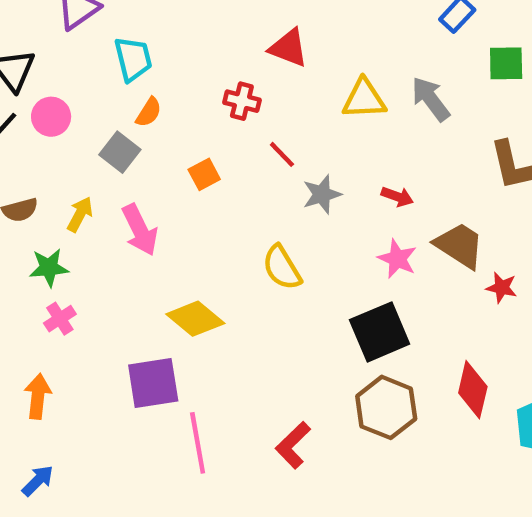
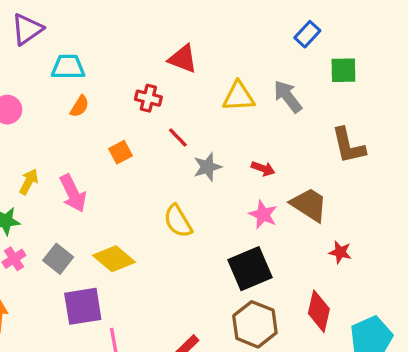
cyan trapezoid: (133, 59) -> (68, 67), turned -76
gray square: (120, 152) -> (58, 259), moved
red star: (502, 288) -> (340, 252), moved

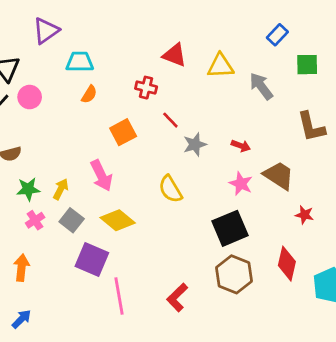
yellow triangle: (239, 96) -> (221, 66), moved
orange square: (121, 152) -> (123, 132), size x1.4
yellow arrow: (29, 182) -> (61, 189), moved
pink arrow: (73, 193) -> (101, 176), moved
purple square: (83, 306) -> (92, 259), turned 32

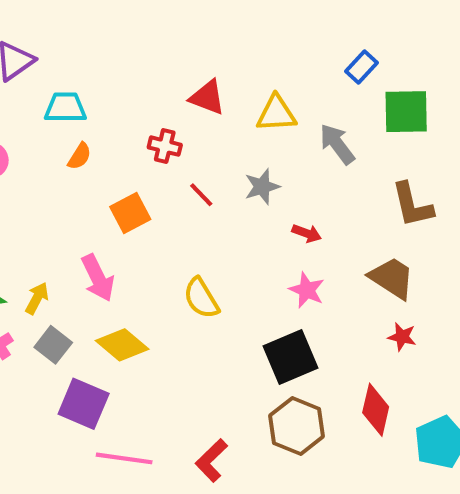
green square: (307, 65) -> (406, 112), size x1.4
gray star: (195, 144) -> (262, 187), moved
brown trapezoid: (279, 176) -> (392, 278), moved
pink line: (119, 296) -> (124, 458), turned -72

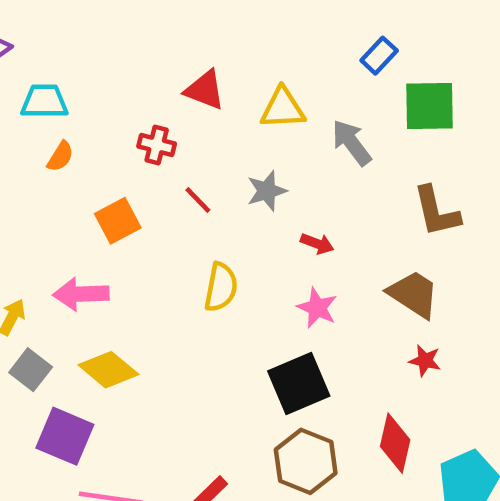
pink arrow: (98, 278) -> (81, 294), turned 114
yellow semicircle: (201, 298) -> (221, 287), moved, turned -138

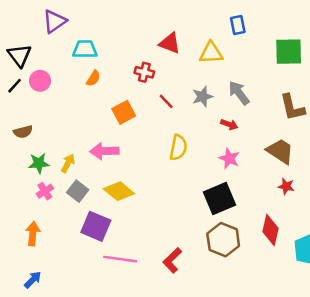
blue rectangle: (379, 56) -> (238, 25), moved, turned -54
gray arrow: (352, 143) -> (239, 93), moved

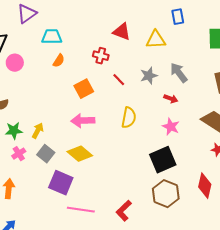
pink arrow: (104, 151) -> (83, 121), moved

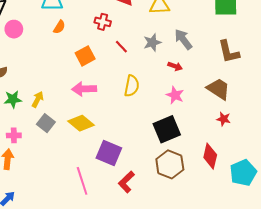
pink cross: (19, 154) -> (14, 135), moved, turned 32
purple square: (61, 183) -> (109, 153), moved
pink line: (81, 210) -> (82, 181), turned 64

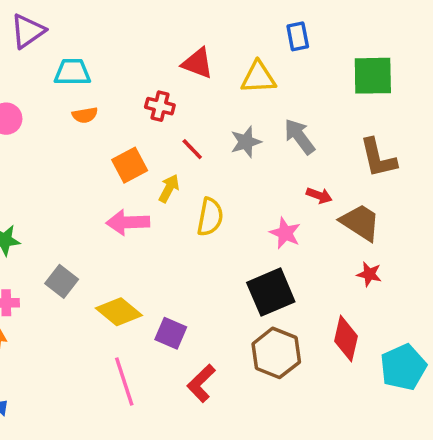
orange semicircle: (59, 27) -> (85, 115), turned 48
red arrow: (175, 66) -> (319, 196), moved
yellow arrow: (38, 99) -> (169, 188), moved
yellow diamond: (81, 123) -> (119, 312), moved
purple square: (109, 153) -> (171, 333), size x0.7

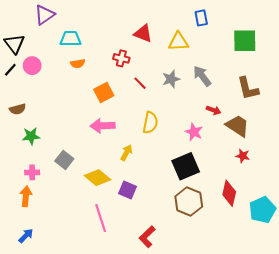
yellow arrow: (169, 188) -> (126, 153), moved
red L-shape: (201, 383) -> (147, 237), moved

